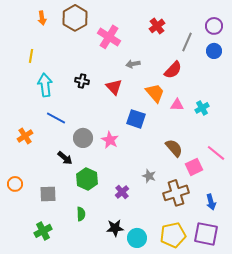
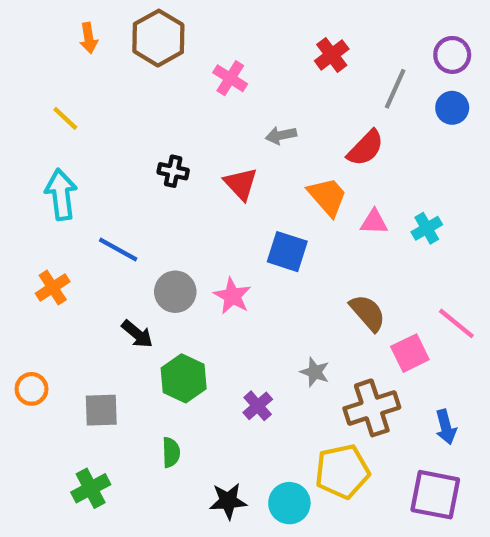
pink cross: (109, 37) -> (230, 78), size x0.7
yellow line: (31, 56) -> (65, 118), turned -56
cyan arrow: (45, 85) -> (61, 194), moved
black star: (115, 228) -> (228, 501), moved
yellow pentagon: (173, 235) -> (342, 471), moved

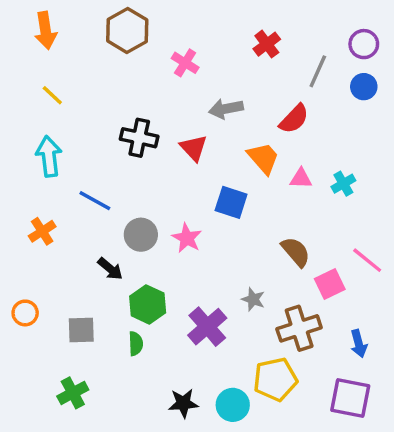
orange arrow: (89, 38) -> (46, 30), moved, size x1.5
gray arrow: (281, 135) -> (226, 109), size x1.4
black cross: (173, 171) -> (139, 138), size x1.5
purple cross: (258, 406) -> (207, 327), size x1.6
green semicircle: (171, 452) -> (136, 344), moved

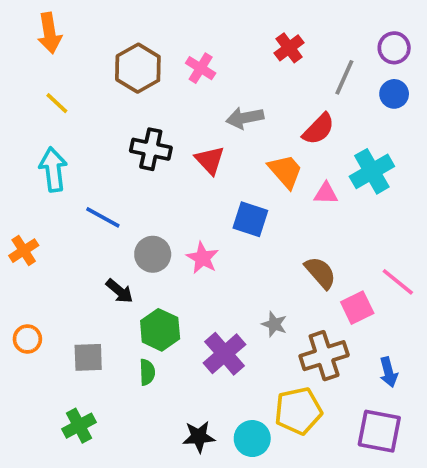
brown hexagon: (127, 30) -> (138, 68), moved
cyan cross: (343, 184) -> (372, 171), moved, size x1.6
orange cross: (42, 231) -> (24, 251), moved

